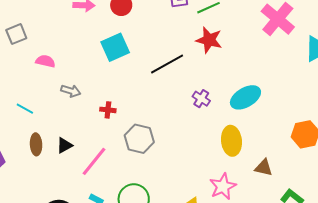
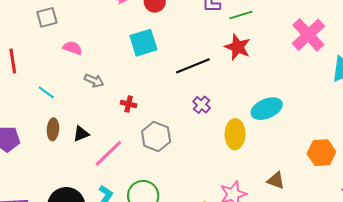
purple cross: (201, 99) -> (202, 105), moved
yellow ellipse: (231, 141) -> (235, 134), moved

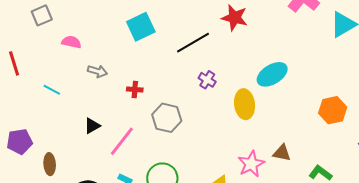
brown ellipse: (53, 129) -> (50, 164), moved
brown triangle: (276, 180) -> (282, 153), moved

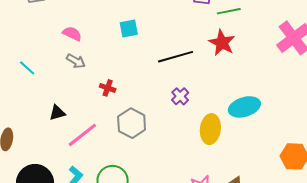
cyan square: (141, 27) -> (129, 29), size x0.7
pink semicircle: (71, 42) -> (72, 34), moved

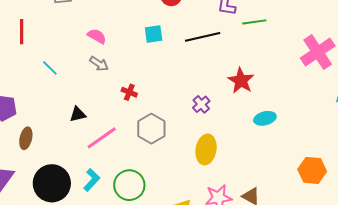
red star: (222, 43) -> (241, 81), moved
black line: (176, 57) -> (203, 37), moved
cyan ellipse: (244, 107) -> (265, 118), size x0.7
yellow ellipse: (210, 129) -> (206, 149), moved

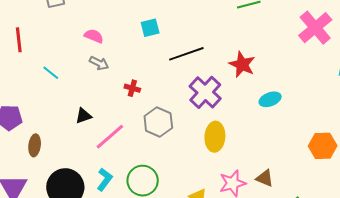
black line: (203, 37) -> (186, 54), moved
purple cross: (201, 104) -> (205, 92), size x1.8

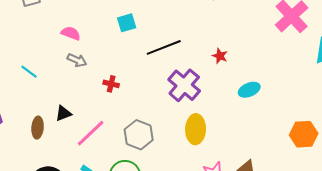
red star: (242, 64) -> (220, 56), size x0.6
gray hexagon: (158, 122) -> (139, 135), moved
brown ellipse: (35, 145) -> (38, 128), moved

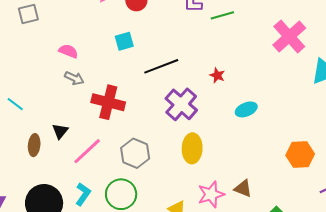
cyan line: (29, 72) -> (15, 104), moved
red cross: (111, 84) -> (108, 102), size x2.0
black triangle: (63, 113) -> (60, 131), turned -30

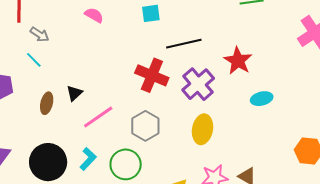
red star: (217, 75) -> (238, 61), size x1.8
gray arrow: (74, 78) -> (40, 34), moved
red cross: (108, 102) -> (152, 75), moved

